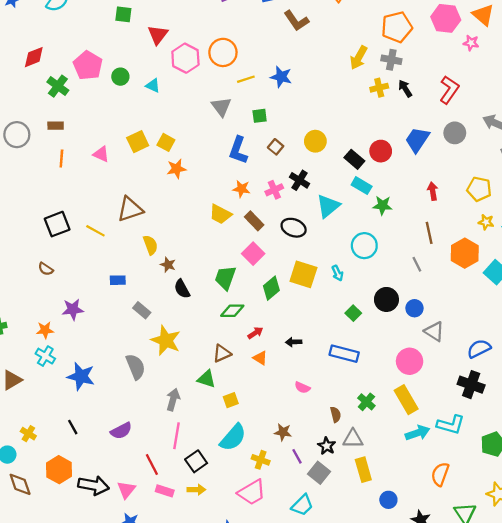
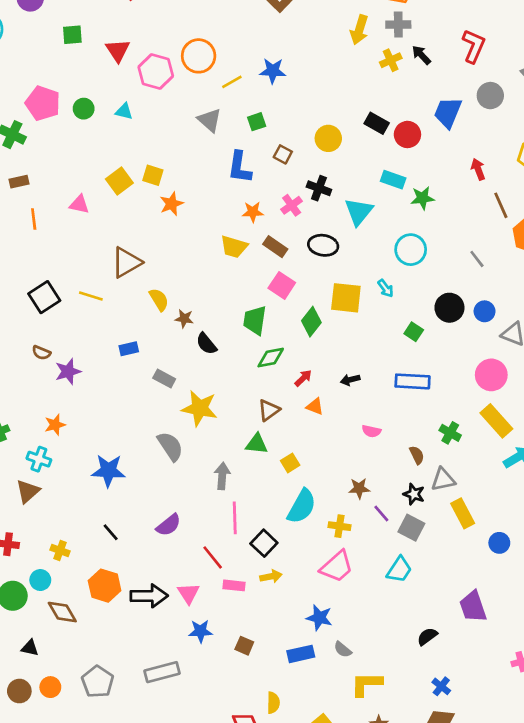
black rectangle: (354, 159) -> (377, 123), moved
brown line: (429, 233) -> (501, 205), moved
purple star: (73, 309) -> (68, 372), moved
cyan cross: (45, 356) -> (39, 459), moved

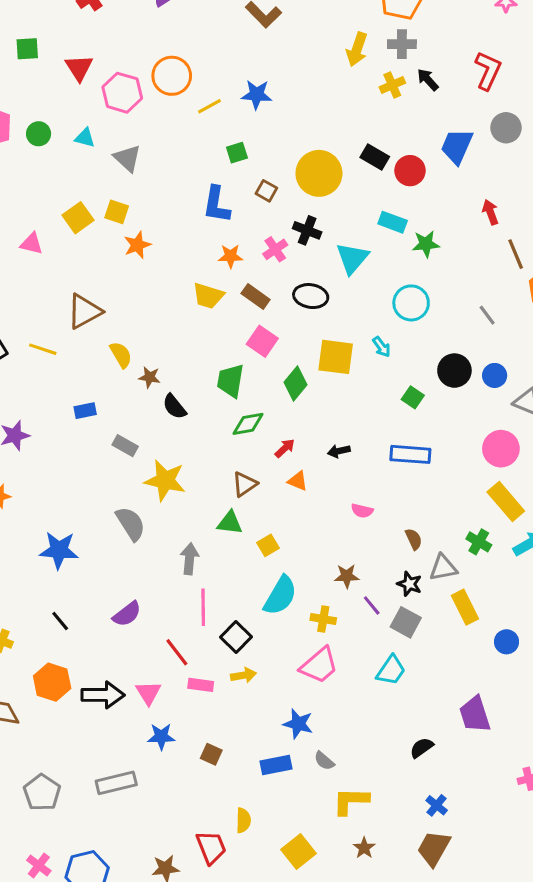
gray triangle: (210, 120) -> (127, 158), moved
yellow circle: (328, 138) -> (319, 173), size x1.5
green cross: (450, 433) -> (479, 542), moved

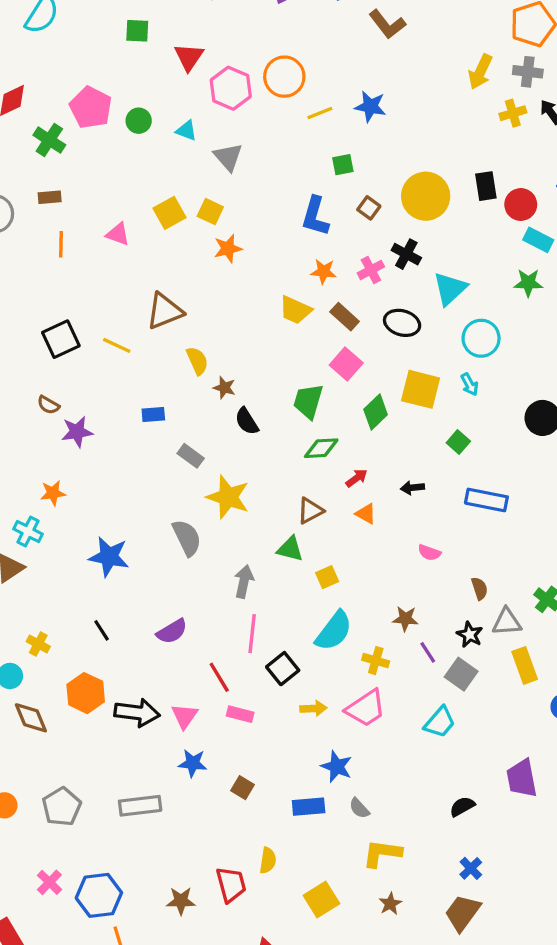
black rectangle: (375, 157) -> (486, 186), turned 44
cyan rectangle: (393, 222) -> (538, 240), moved
cyan circle: (411, 303) -> (481, 338), moved
green square: (413, 397) -> (458, 442), moved
yellow arrow: (243, 675) -> (313, 708), moved

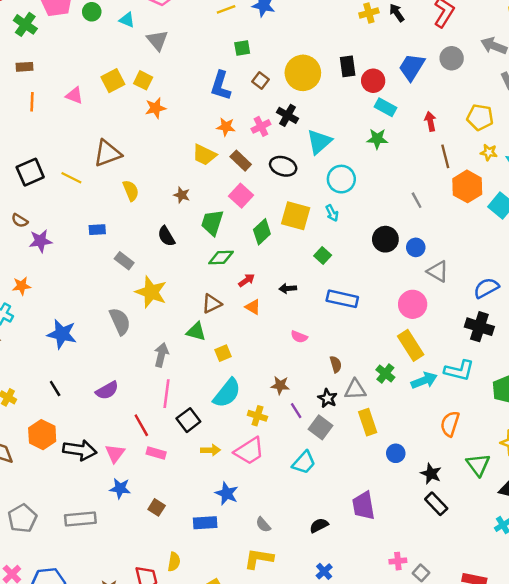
brown star: (224, 388) -> (182, 195), moved
gray semicircle: (359, 808) -> (263, 525), moved

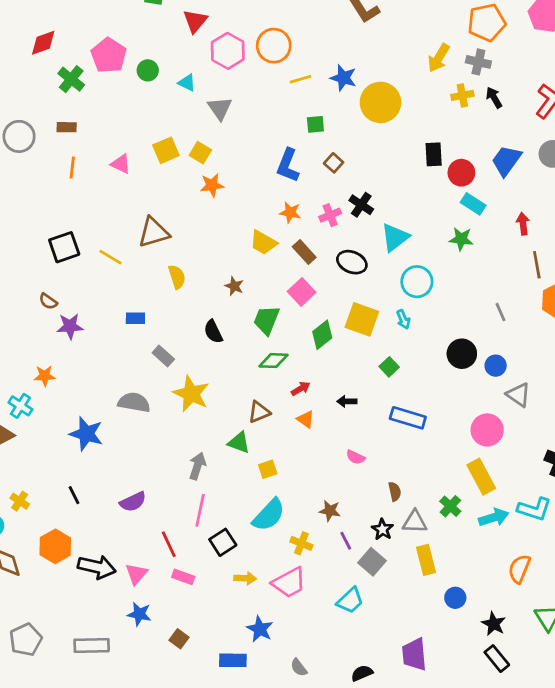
yellow circle: (303, 73) -> (380, 102), moved
gray semicircle: (120, 321) -> (134, 402), moved, turned -60

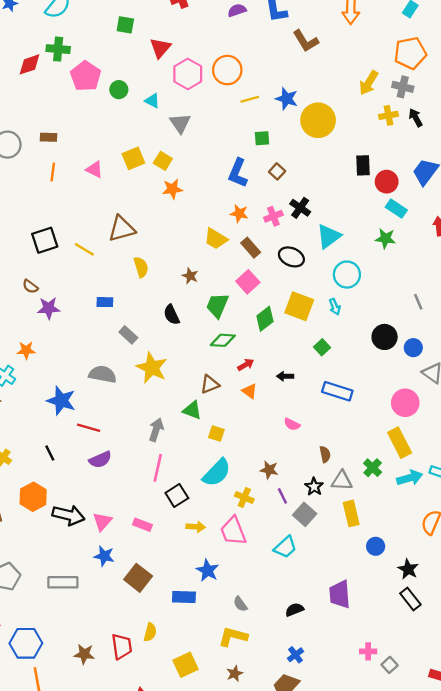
green cross: (71, 79) -> (58, 49), moved, turned -35
yellow square: (268, 469) -> (216, 434), turned 35
red line: (169, 544) -> (89, 428), moved, turned -50
pink trapezoid: (289, 583) -> (233, 531), turned 96
brown square: (179, 639) -> (138, 578), size x1.6

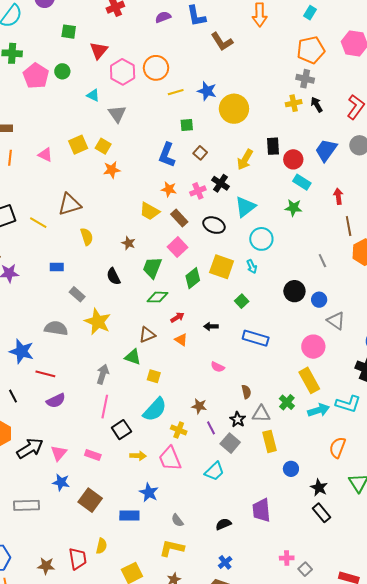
yellow arrow: (369, 83) -> (245, 160), moved
green circle: (119, 90) -> (62, 71), moved
black arrow: (68, 515) -> (30, 448), turned -44

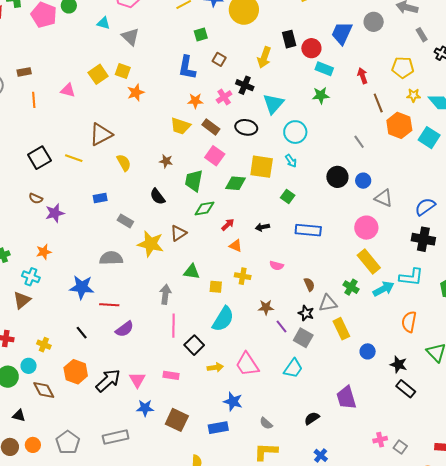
green diamond: (193, 278) -> (235, 183), turned 55
brown triangle: (147, 335) -> (178, 233), moved
yellow cross: (179, 430) -> (243, 276), moved

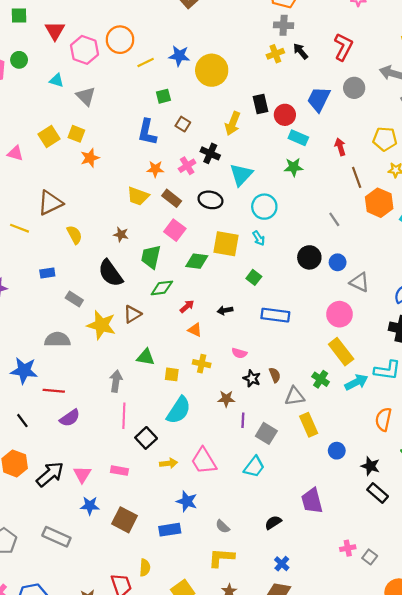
black semicircle: (158, 197) -> (110, 273), size x1.5
black star: (306, 313) -> (252, 378), moved
purple line: (282, 326) -> (243, 420), turned 40
gray rectangle: (116, 437) -> (56, 537), turned 35

